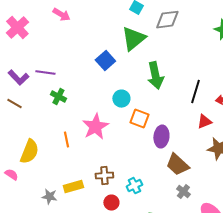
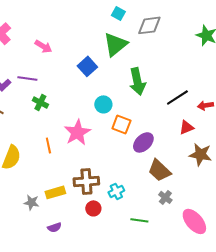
pink arrow: (61, 15) -> (43, 46), moved
black line: (195, 92) -> (177, 97), turned 40
purple ellipse: (161, 137) -> (143, 142), turned 40
brown cross: (104, 176) -> (86, 181), size x1.4

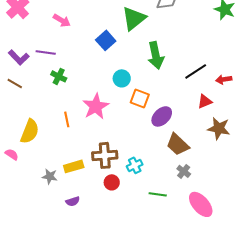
pink ellipse: (194, 221) -> (201, 204), moved

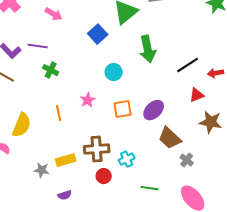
orange square: (140, 98) -> (123, 109), moved, turned -30
pink star: (96, 106) -> (88, 100), size x0.6
gray cross: (184, 171) -> (187, 160), moved

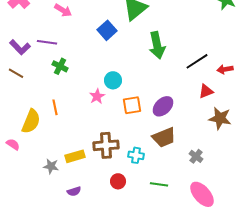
cyan circle: (114, 72) -> (113, 80), moved
orange line: (59, 113) -> (55, 107), moved
brown trapezoid: (170, 138) -> (164, 137), moved, turned -65
cyan cross: (127, 159) -> (136, 155), turned 35
red circle: (104, 176) -> (118, 181), moved

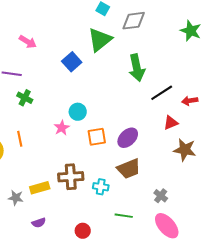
green arrow: (157, 45) -> (137, 68), moved
gray cross: (196, 156) -> (161, 196), moved
red circle: (118, 181) -> (83, 231), moved

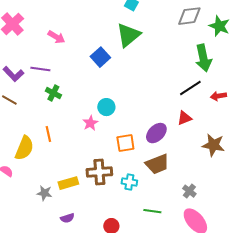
gray diamond: (134, 21) -> (189, 16), moved
green arrow: (137, 68) -> (203, 58), moved
red triangle: (171, 123) -> (184, 118), moved
orange square: (97, 137) -> (125, 143), moved

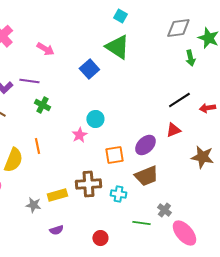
green triangle: (128, 35) -> (117, 47), turned -48
green arrow: (203, 58) -> (190, 58), moved, size x0.6
gray cross: (189, 191) -> (164, 210), moved

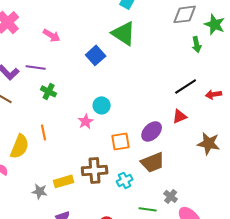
cyan cross: (118, 194) -> (125, 180), turned -35

